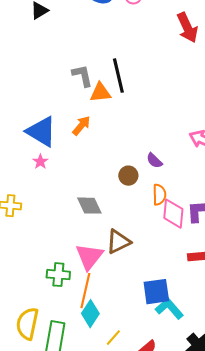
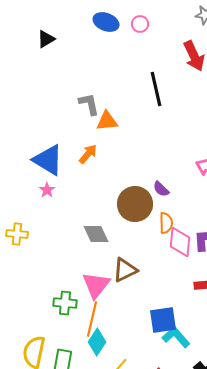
black line: (118, 76) -> (156, 89), moved
brown circle: (128, 176) -> (135, 204), size x1.8

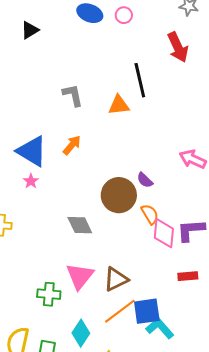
orange triangle: (107, 121) -> (119, 105), moved
orange semicircle: (166, 223) -> (150, 214), turned -30
brown triangle: (125, 270) -> (116, 279), moved
orange line: (92, 319) -> (120, 311), moved, turned 40

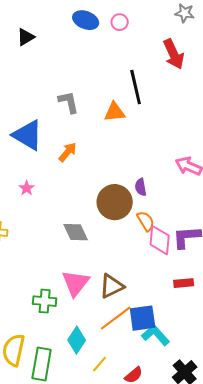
blue triangle: (32, 151) -> (28, 135), moved
purple semicircle: (145, 180) -> (141, 187), turned 36

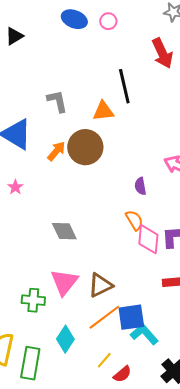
purple semicircle: (141, 187) -> (140, 186), moved
brown circle: (115, 202) -> (85, 147), moved
yellow line: (100, 364) -> (104, 360), moved

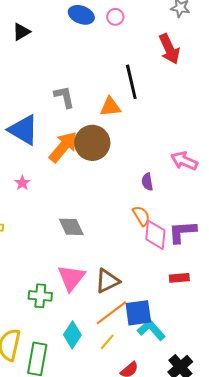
orange arrow: (56, 151) -> (63, 147), size x1.6
yellow line: (104, 360) -> (107, 342), moved

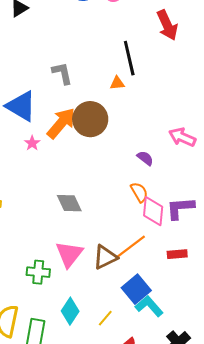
orange triangle: (110, 107) -> (117, 83), moved, size x0.7
purple semicircle: (147, 182) -> (145, 158), turned 138
pink star: (22, 183) -> (32, 143), moved
orange line: (111, 313) -> (130, 247), moved
blue square: (138, 313) -> (136, 289), turned -32

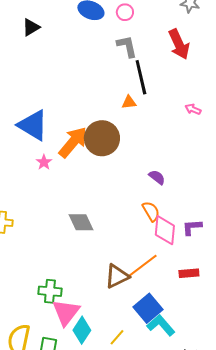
gray L-shape: (62, 73) -> (127, 46), moved
pink arrow: (182, 137) -> (193, 109), moved, size x0.6
purple L-shape: (180, 208) -> (192, 227), size x0.7
pink triangle: (69, 254) -> (66, 312), moved

